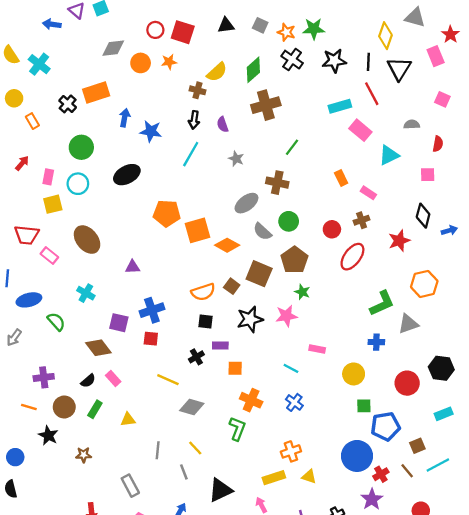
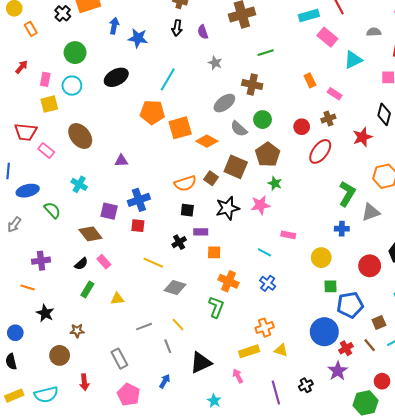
green line: (292, 147) -> (266, 53), turned 35
cyan line: (191, 154) -> (168, 79), moved
green L-shape: (382, 303) -> (347, 194), turned -35
brown circle: (64, 407) -> (60, 355), moved
gray line: (158, 450) -> (144, 327), turned 63

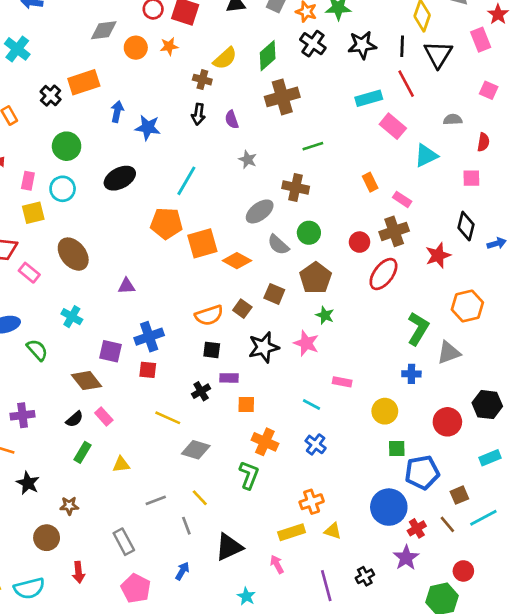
brown cross: (328, 118) -> (394, 231), size x1.5
brown square: (236, 167) -> (274, 294), size x0.7
pink star: (260, 205) -> (306, 343), turned 30

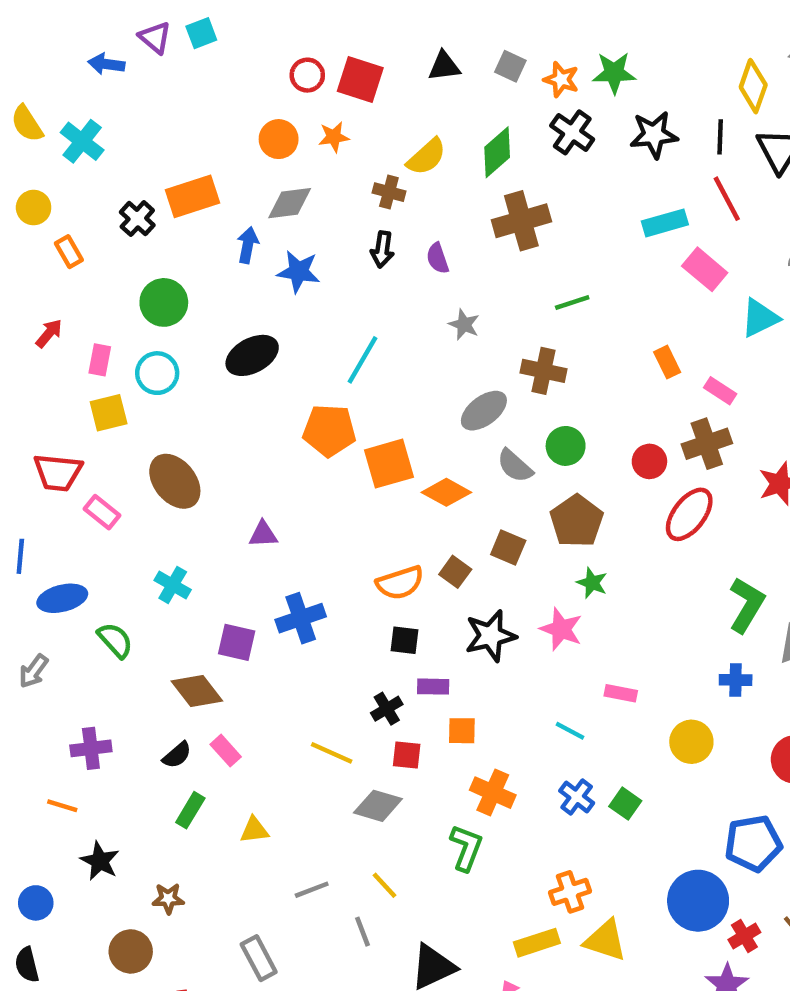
gray diamond: (104, 30) -> (290, 203), moved
red square: (148, 370) -> (407, 755), moved
green square: (397, 448) -> (625, 804), moved, turned 36
yellow triangle: (333, 531) -> (605, 940), size x1.5

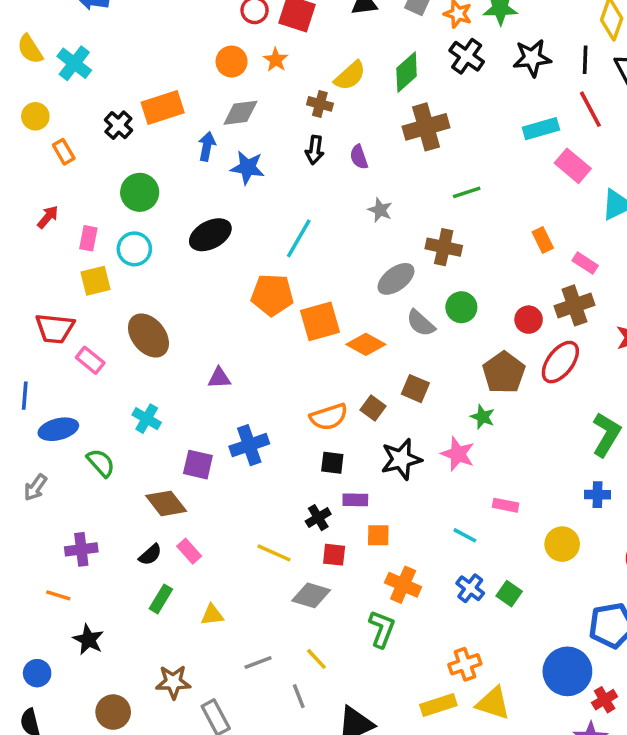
orange star: (334, 137) -> (276, 60), turned -30
brown pentagon: (577, 521) -> (504, 373), moved
brown star: (168, 898) -> (173, 682), moved, size x1.4

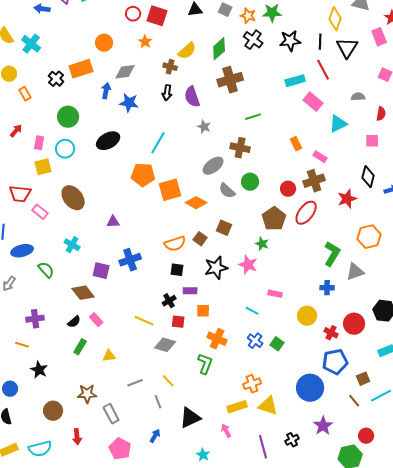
orange circle: (232, 62) -> (104, 43), moved
purple semicircle: (359, 157) -> (192, 97), size x1.5
red cross: (605, 700) -> (331, 333), moved, turned -32

